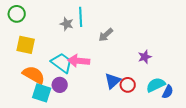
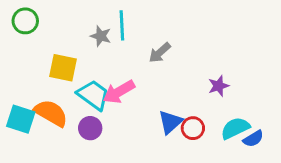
yellow square: (26, 45) -> (63, 68), moved
pink arrow: (79, 61) -> (119, 92), turned -35
blue semicircle: (168, 92) -> (253, 139), turned 32
cyan square: (42, 93) -> (21, 119), moved

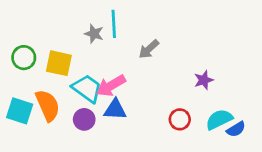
green circle: (25, 21) -> (24, 58), moved
orange semicircle: (51, 113) -> (48, 105), turned 36
blue triangle: (170, 122) -> (115, 110), moved, turned 45

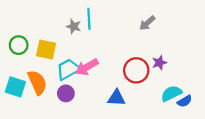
gray arrow: (149, 49) -> (147, 23), moved
cyan trapezoid: (87, 88) -> (68, 69), turned -65
blue triangle: (115, 110) -> (116, 98), moved
red circle: (180, 119) -> (136, 70), moved, size x1.5

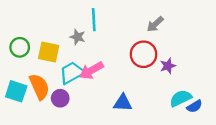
gray star: (74, 26) -> (78, 37), moved
red circle: (136, 70) -> (144, 54), moved
purple circle: (66, 93) -> (60, 98), moved

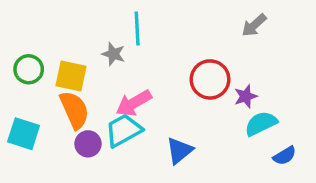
gray arrow: (155, 24) -> (254, 25), moved
cyan trapezoid: (72, 73) -> (124, 130), moved
orange semicircle: (39, 87) -> (74, 110), moved
cyan semicircle: (181, 98) -> (261, 123), moved
blue triangle: (123, 103) -> (180, 151), turned -42

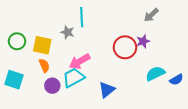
purple star: (246, 96) -> (143, 41), moved
orange semicircle: (74, 110) -> (44, 65), size x0.6
blue semicircle: (285, 156) -> (176, 80), moved

